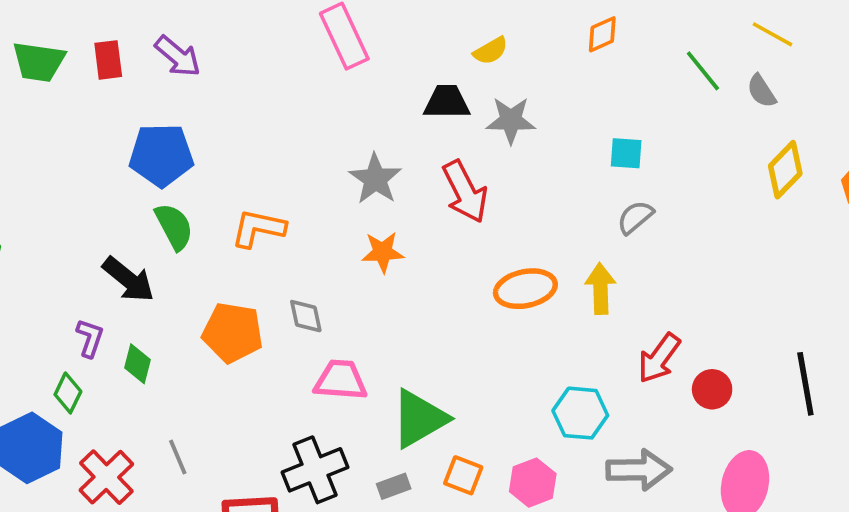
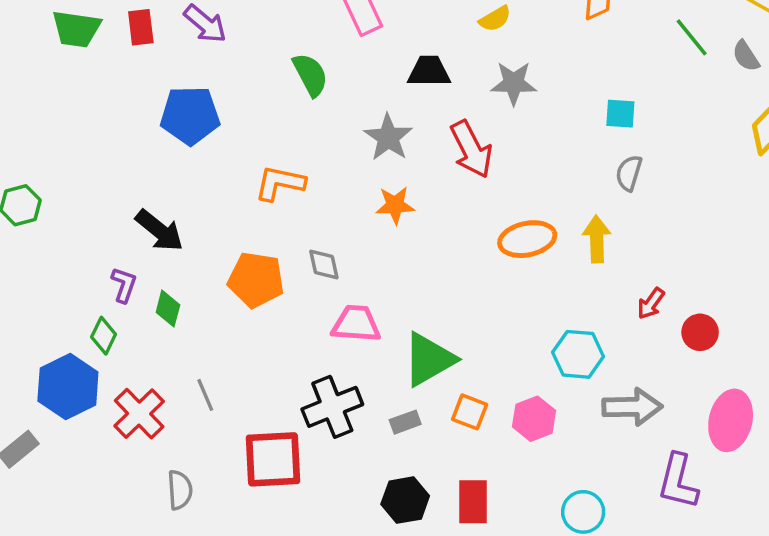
black trapezoid: (447, 102) -> (429, 71), moved
gray semicircle: (635, 217) -> (629, 173), turned -33
green semicircle: (174, 226) -> (310, 75), moved
red arrow: (659, 358) -> (651, 303), size x0.7

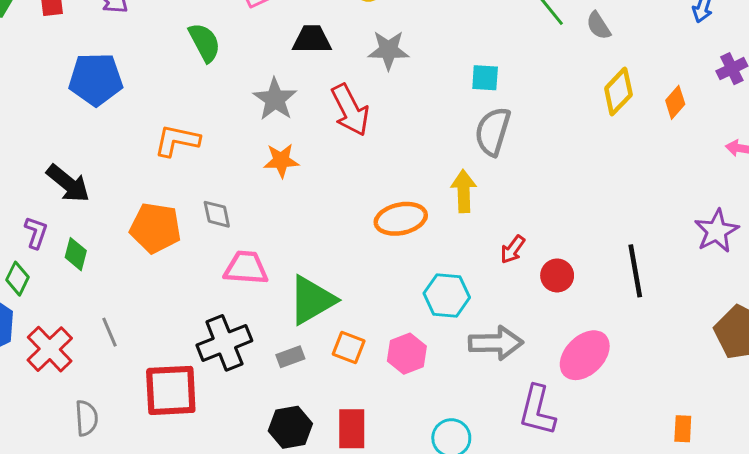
gray semicircle: (629, 173) -> (493, 131), size x1.5
orange ellipse: (527, 239) -> (401, 219), moved
pink ellipse: (731, 420) -> (585, 355), turned 32

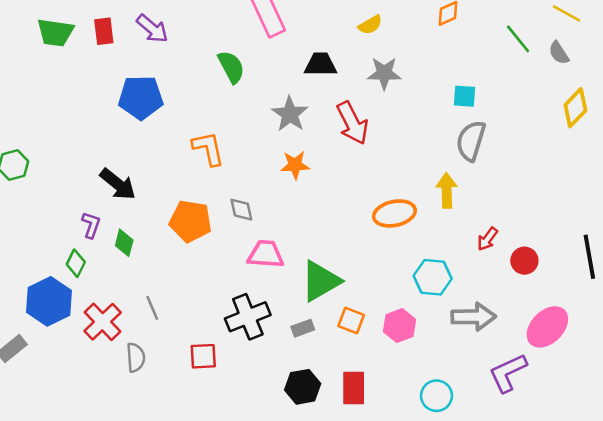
orange L-shape: (177, 141) -> (208, 148), turned 66
red square: (171, 390) -> (203, 356), size x0.6
purple L-shape: (537, 410) -> (508, 373), turned 51
gray semicircle: (86, 418) -> (136, 357), moved

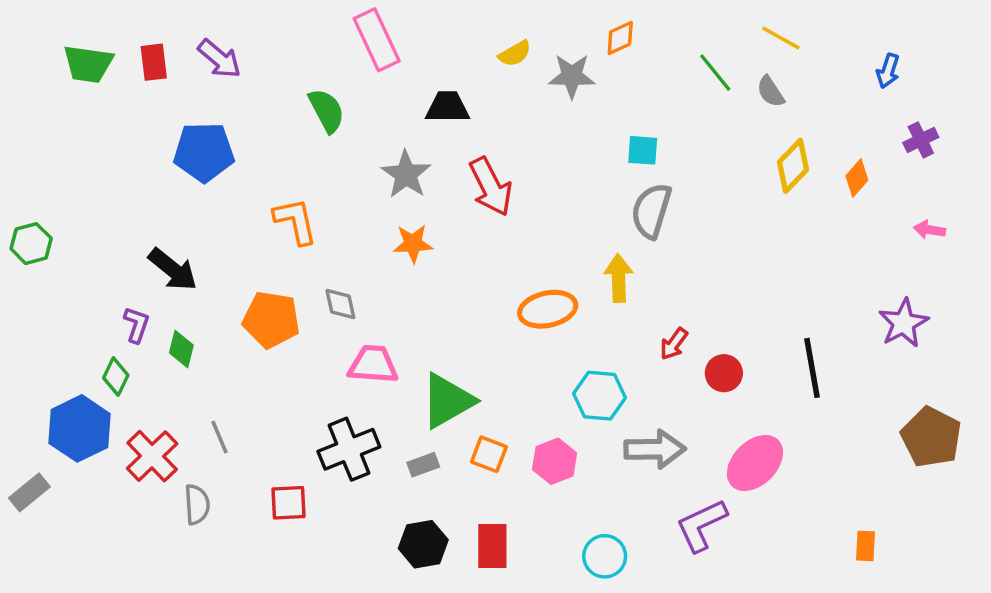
gray star: (384, 73) -> (572, 76), moved

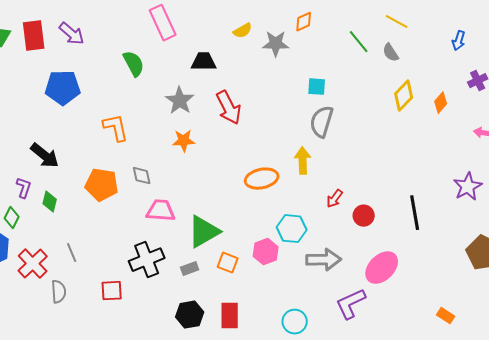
red rectangle: (154, 62) -> (34, 36), size x1.4
pink hexagon: (555, 461) -> (266, 252), moved
orange rectangle: (866, 546) -> (446, 316), turned -60

